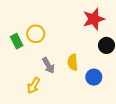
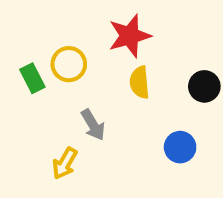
red star: (94, 19) -> (129, 36), moved
yellow semicircle: (73, 62) -> (140, 82), moved

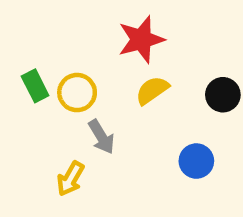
yellow circle: (69, 64) -> (77, 93), moved
yellow semicircle: (140, 82) -> (152, 90), turned 60

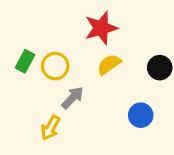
green rectangle: (35, 86) -> (25, 61), turned 55
gray arrow: (101, 137) -> (73, 98), turned -105

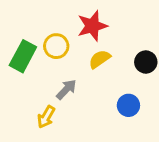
green rectangle: (25, 61) -> (23, 56), size x1.5
yellow circle: (55, 66) -> (56, 46), moved

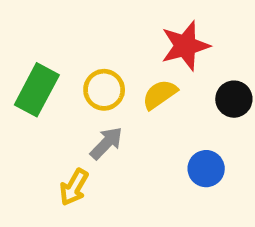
red star: (92, 26) -> (185, 46), moved
yellow circle: (56, 46) -> (104, 90), moved

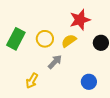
gray arrow: (106, 143) -> (55, 62), moved
blue circle: (206, 169) -> (89, 82), moved

